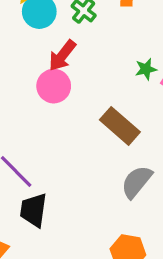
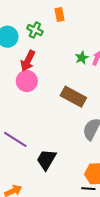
black trapezoid: (34, 210) -> (46, 160), moved, turned 35

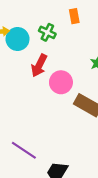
pink circle: (27, 81) -> (61, 82), moved

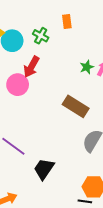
pink circle: (61, 82) -> (18, 85), moved

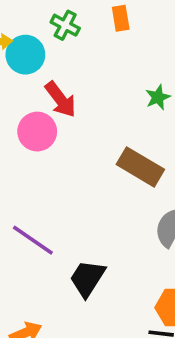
green cross: (41, 36) -> (65, 25), moved
red arrow: (31, 67) -> (61, 99), turned -65

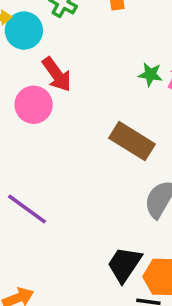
green star: (158, 97) -> (150, 74), turned 30
black trapezoid: (87, 278) -> (124, 264), moved

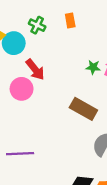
purple line: (27, 209) -> (20, 154), turned -36

